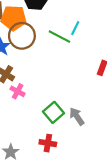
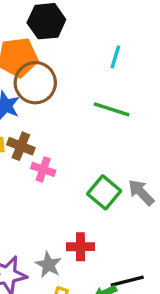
green line: (59, 37) -> (112, 109), moved
red cross: (48, 143) -> (80, 247), moved

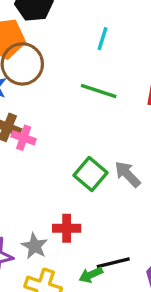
pink cross: (43, 169) -> (24, 138), moved

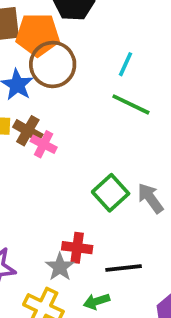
cyan line: (102, 39) -> (126, 64), moved
gray star: (35, 246) -> (60, 267), moved
black line: (113, 263) -> (124, 268), moved

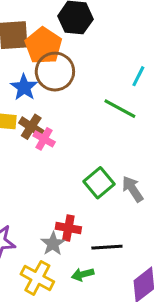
orange pentagon: (38, 35) -> (43, 46), turned 30
cyan line: (126, 64) -> (138, 76), moved

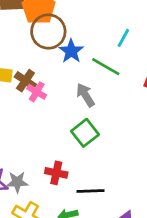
blue star: (24, 87) -> (71, 51), moved
gray arrow: (133, 189) -> (85, 95), moved
gray star: (53, 244) -> (17, 182), moved, turned 30

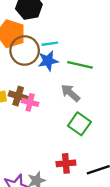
cyan line: (123, 38) -> (50, 44), moved, turned 70
blue star: (71, 51) -> (48, 61), turned -30

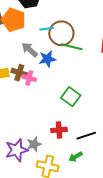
brown circle: (25, 51) -> (61, 33), moved
blue star: (48, 61) -> (47, 59), moved
gray arrow: (70, 93) -> (30, 50), moved

